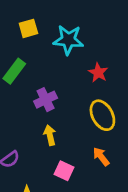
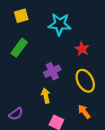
yellow square: (28, 28) -> (21, 16), moved
purple cross: (46, 100) -> (52, 71), moved

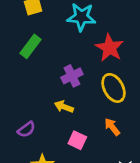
red star: (82, 49) -> (109, 48), size x1.5
yellow arrow: (46, 96) -> (64, 107), turned -56

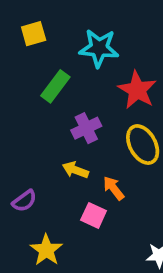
green rectangle: (30, 46) -> (55, 86), moved
orange arrow: (112, 127) -> (114, 188), moved

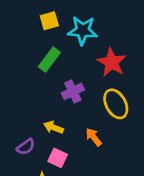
yellow square: (34, 34) -> (49, 21), moved
yellow arrow: (75, 170) -> (53, 127), moved
pink square: (94, 215) -> (58, 158), moved

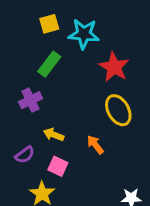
purple cross: (73, 91) -> (31, 100), moved

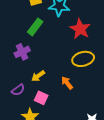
yellow ellipse: (118, 110) -> (83, 59), turned -75
yellow arrow: (54, 135) -> (38, 76), turned -56

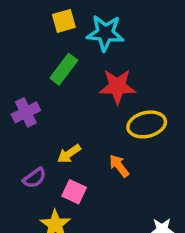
red star: (80, 29) -> (117, 86), moved, turned -30
purple cross: (22, 52) -> (26, 112), moved

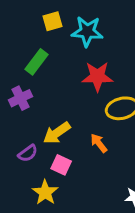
green rectangle: (64, 69) -> (36, 62), moved
yellow arrow: (69, 154) -> (57, 133), size x1.4

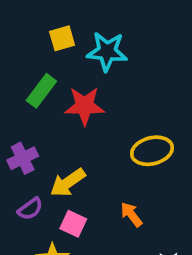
red star: (97, 76) -> (85, 106), moved
purple cross: (21, 98) -> (23, 158), moved
orange arrow: (99, 143) -> (131, 214), moved

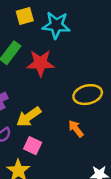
orange arrow: (131, 214) -> (76, 129), moved

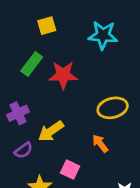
cyan star: (56, 25) -> (103, 35), moved
pink square: (33, 146) -> (70, 170), moved

